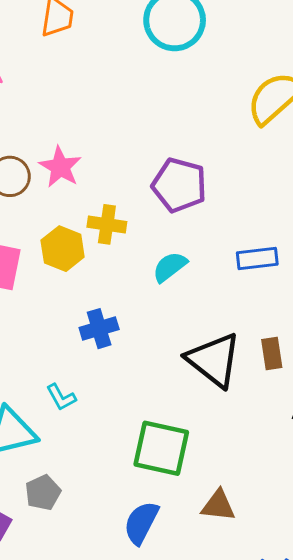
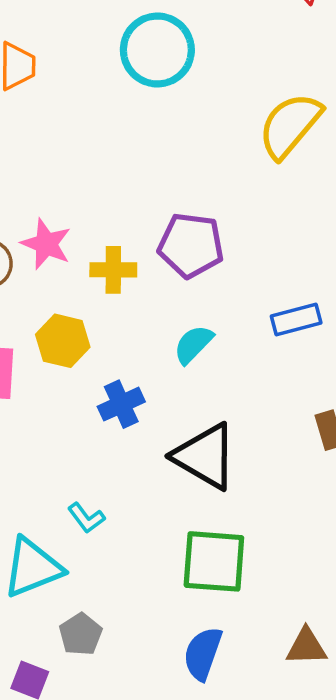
yellow cross: (107, 224) -> (113, 270), moved
blue cross: (99, 329) -> (121, 404), moved
black triangle: (214, 360) -> (205, 456), moved
brown triangle: (218, 506) -> (306, 647), moved

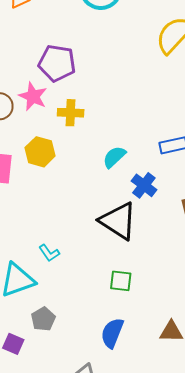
purple pentagon: (191, 245) -> (57, 63), moved
blue cross: (121, 404) -> (144, 185), moved, turned -30
green square: (214, 561) -> (121, 281), size x0.6

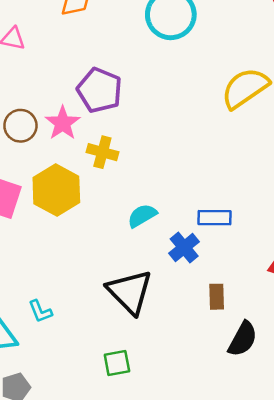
yellow hexagon: (40, 152) -> (56, 190), size x1.4
blue cross: (144, 185) -> (184, 247), moved
green square: (121, 281) -> (117, 363), turned -30

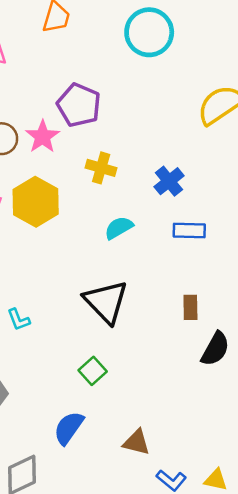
yellow cross: (102, 152) -> (101, 168), moved
blue cross: (184, 247) -> (169, 181), moved
green square: (117, 363) -> (93, 371), turned -32

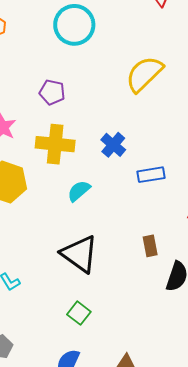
purple pentagon: (79, 105) -> (52, 92), moved, size x0.7
yellow cross: (101, 168) -> (55, 144), size x1.5
blue rectangle: (189, 230) -> (151, 175), moved

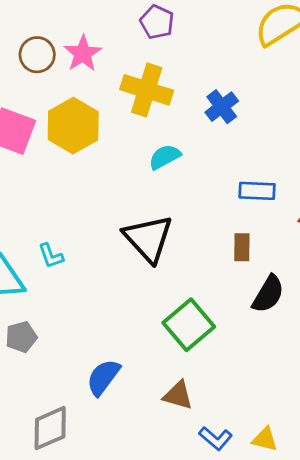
blue rectangle: (151, 175) -> (257, 191), moved
green square: (79, 313) -> (189, 325), moved, size x1.6

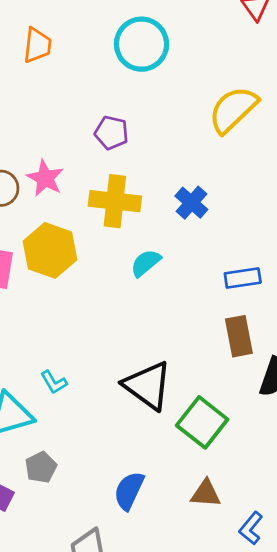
black triangle: (148, 238) -> (148, 386), moved
brown rectangle: (242, 247) -> (239, 336), size x1.4
blue L-shape: (216, 438) -> (251, 528), turned 100

